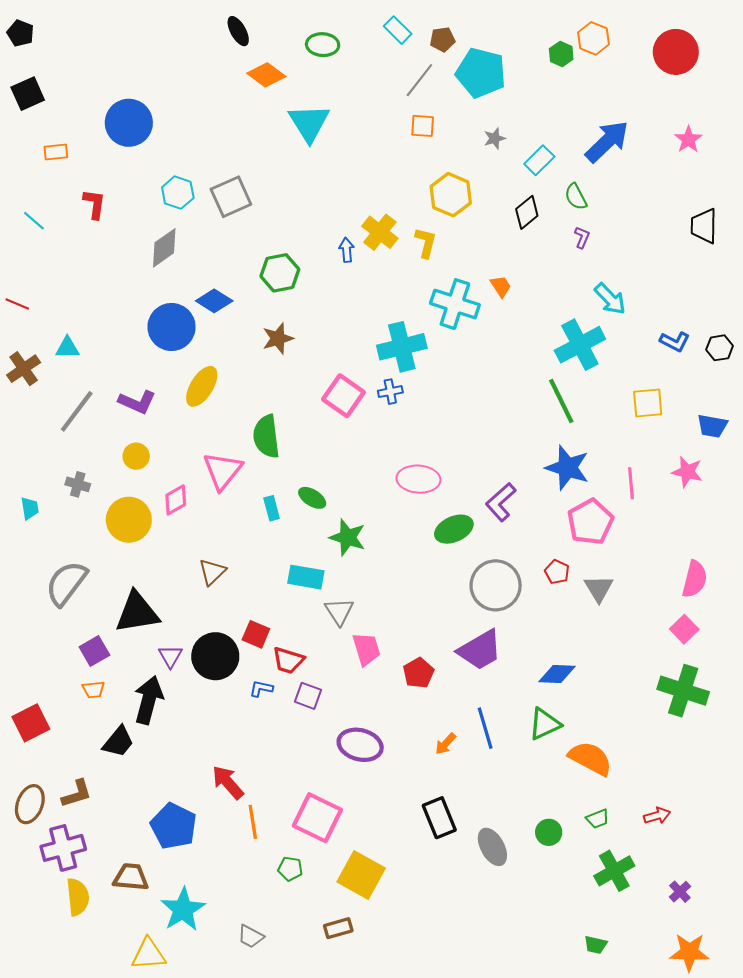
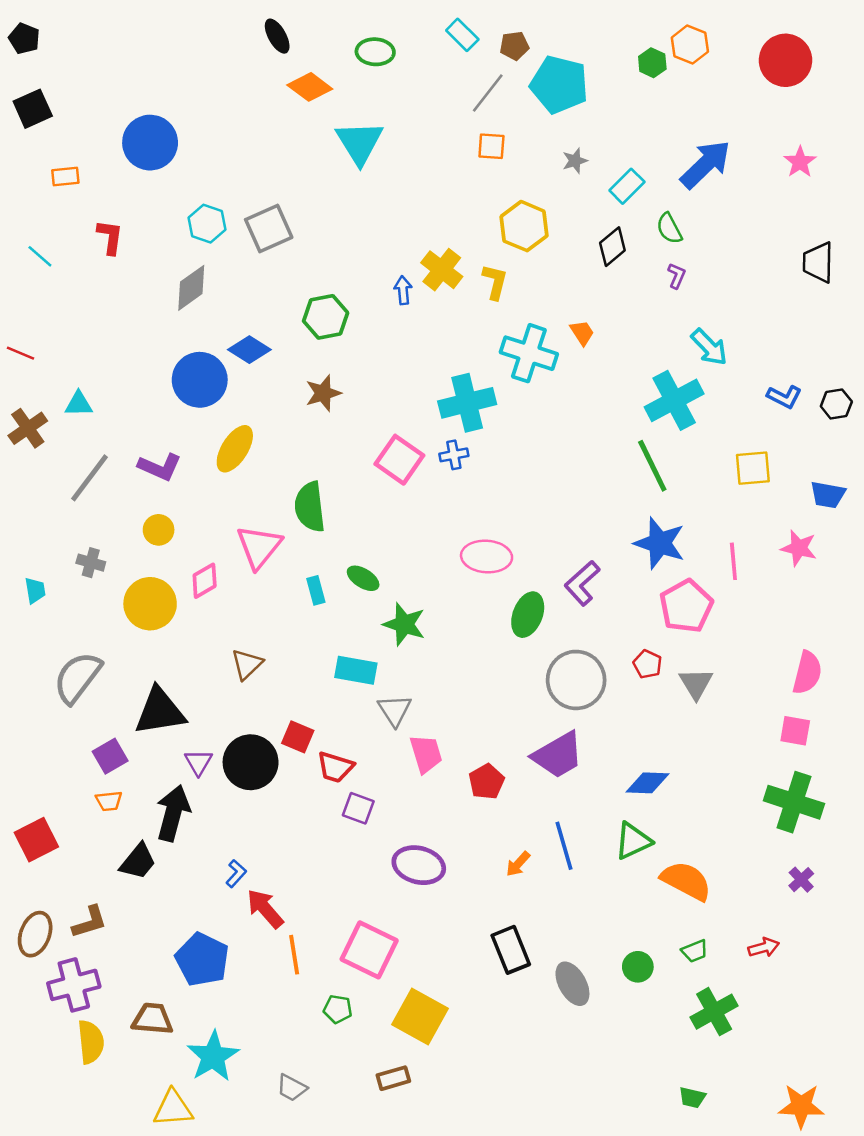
green ellipse: (454, 529) -> (528, 615), turned -45
pink square: (684, 629) -> (795, 731), turned -36
blue L-shape: (261, 689) -> (236, 874), moved, turned 120
purple cross: (680, 892) -> (801, 880), moved

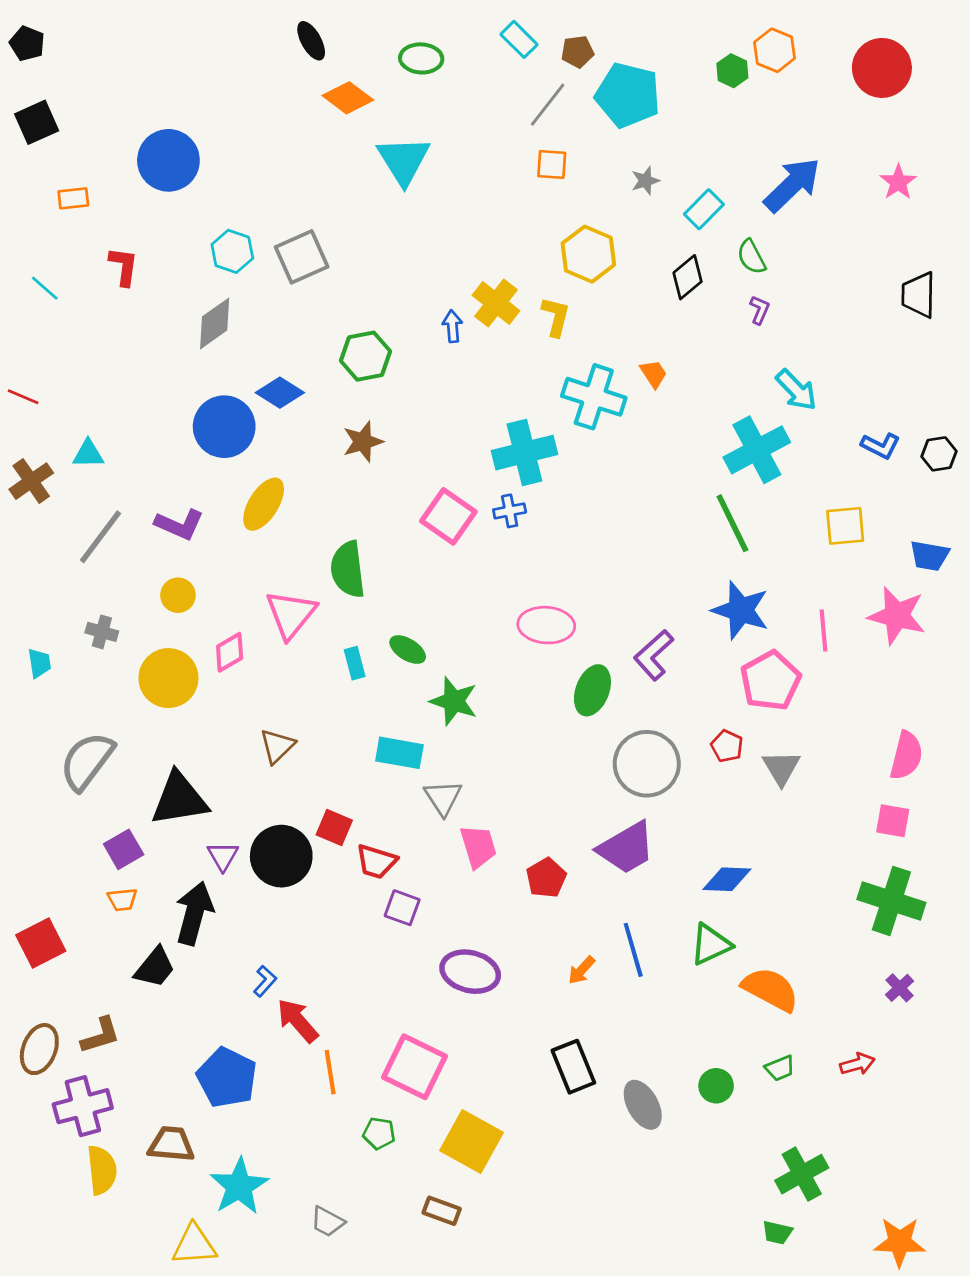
pink star: (799, 548) -> (897, 616), size x1.4
green cross: (714, 1012) -> (802, 1174), moved
brown rectangle: (393, 1078) -> (442, 1211), turned 36

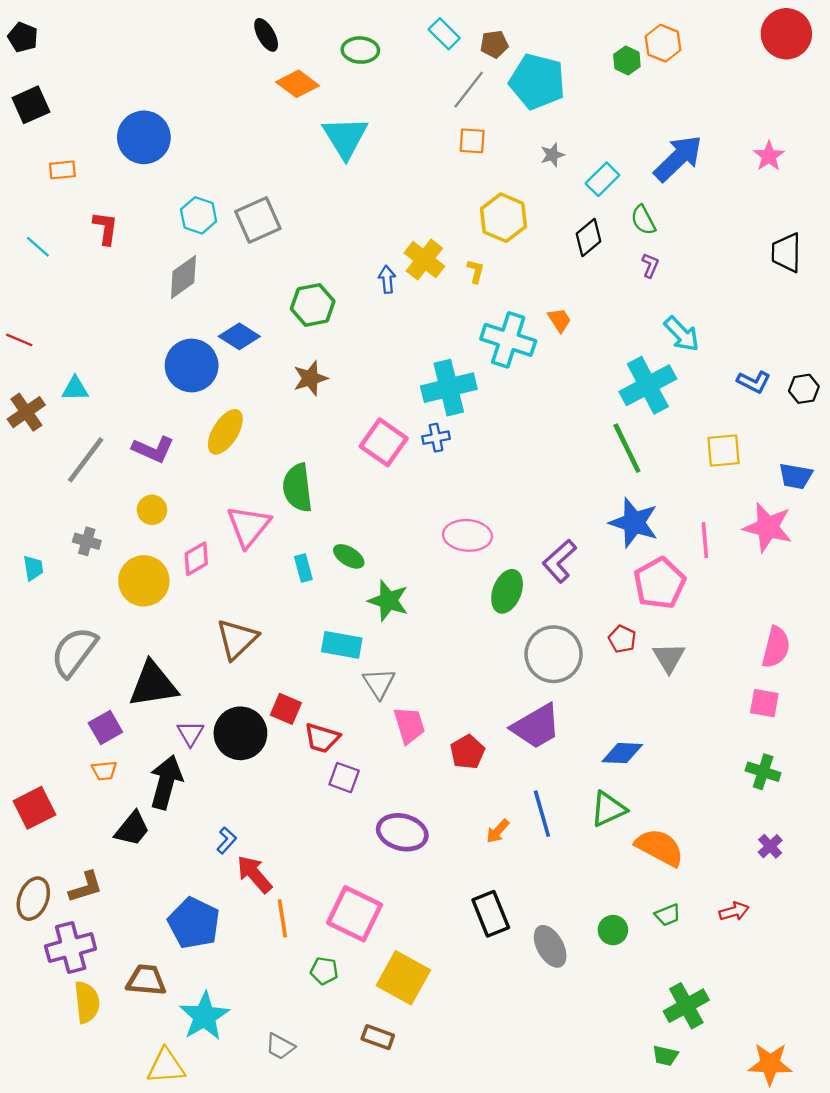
red circle: (882, 68) -> (786, 34), moved
yellow L-shape: (556, 317) -> (476, 271), size x0.7
brown triangle: (277, 746) -> (237, 639), size x1.4
green cross: (891, 901) -> (763, 772), size x0.6

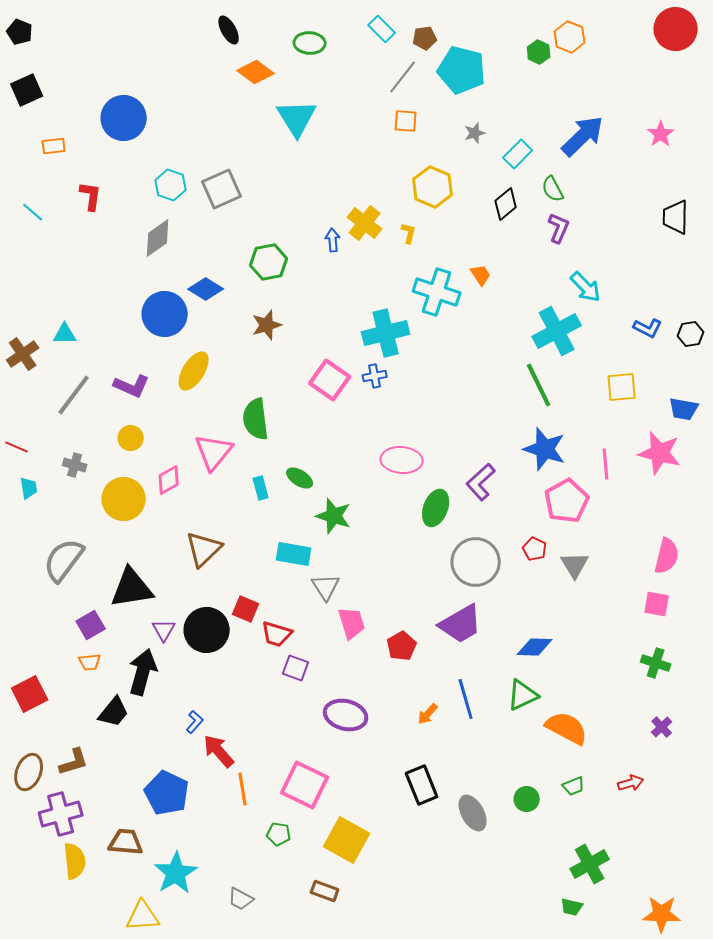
purple L-shape: (650, 265) -> (559, 228), size x1.4
red line: (19, 340) -> (17, 447), moved

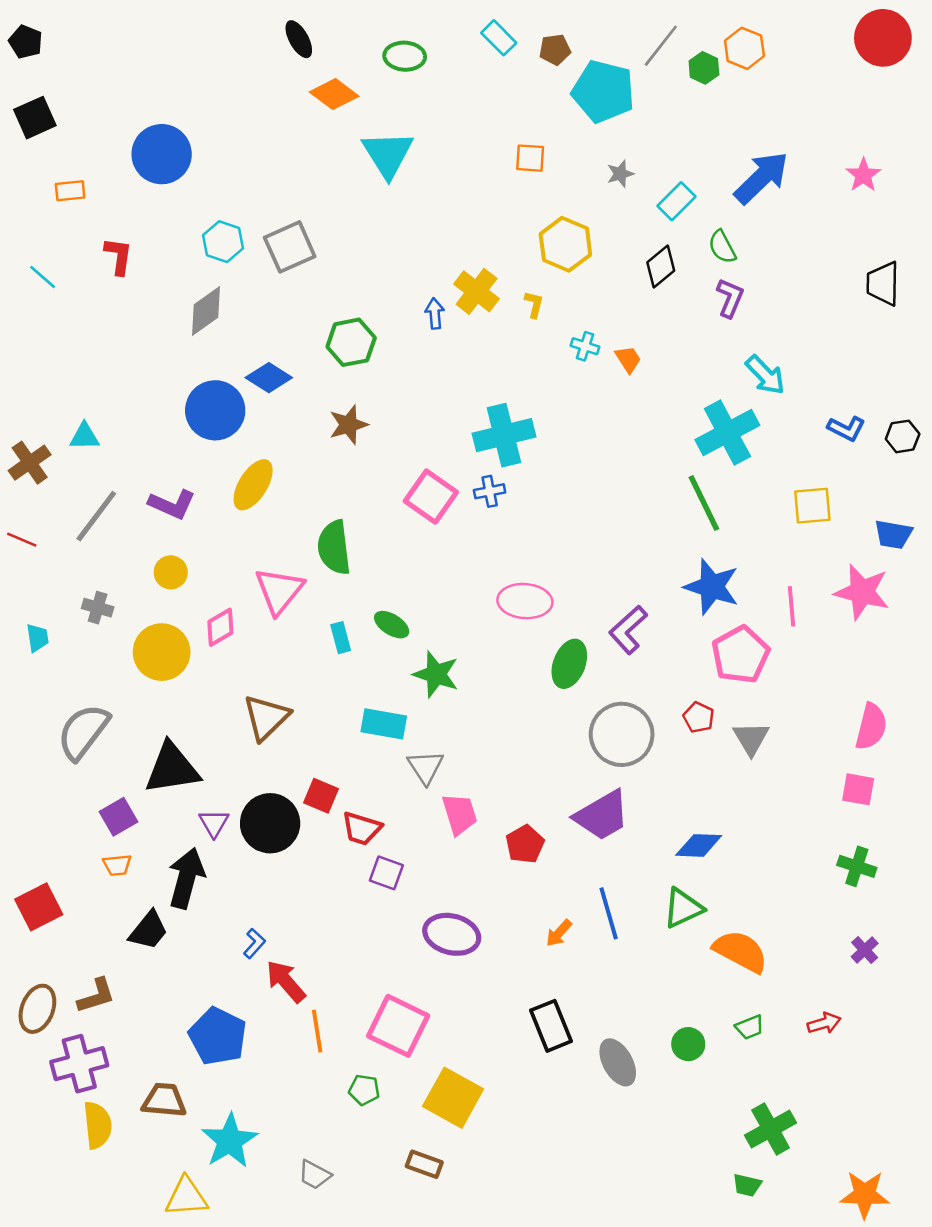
gray line: (403, 77) -> (661, 46), moved
cyan cross: (437, 292) -> (585, 346), moved, size x0.5
red line: (17, 447) -> (22, 540), moved

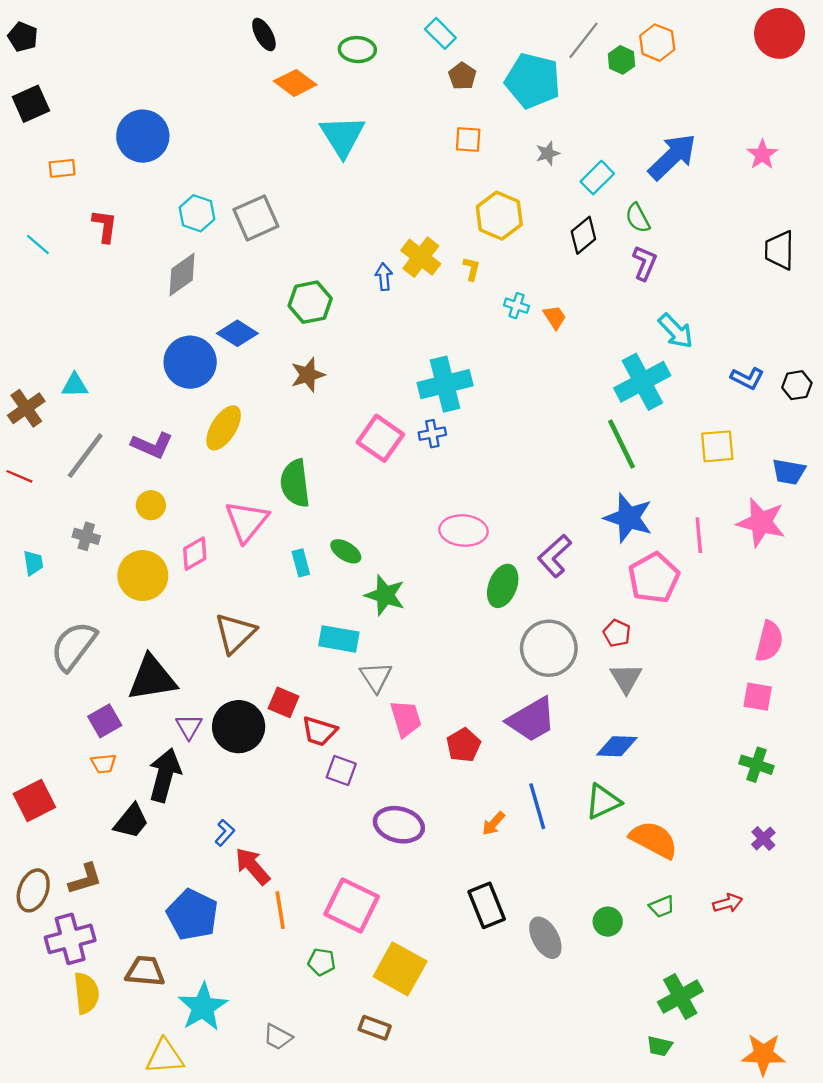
brown pentagon: (555, 50) -> (462, 76), moved, turned -30
gray triangle: (751, 738) -> (626, 678), moved

